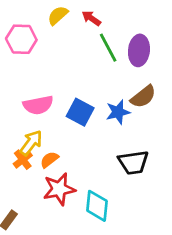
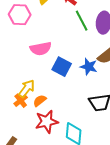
pink semicircle: (38, 105) -> (41, 49), moved
blue star: (118, 112) -> (89, 67), turned 30

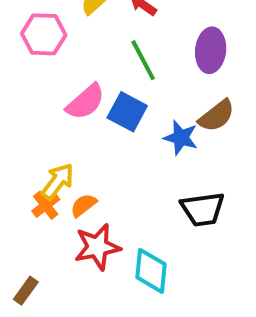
green line: (82, 21) -> (143, 60), moved
pink semicircle: (41, 49) -> (85, 102), turned -30
blue square: (62, 67) -> (127, 112), moved

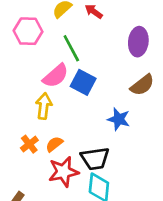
green line: (143, 60) -> (71, 48), moved
blue star: (181, 138) -> (119, 119), moved
yellow arrow: (58, 181) -> (44, 106), moved, turned -30
black trapezoid: (203, 209) -> (95, 159), moved

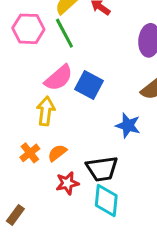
green line: (71, 48) -> (64, 33), moved
red star: (63, 172) -> (67, 183), size x0.7

